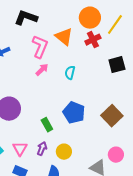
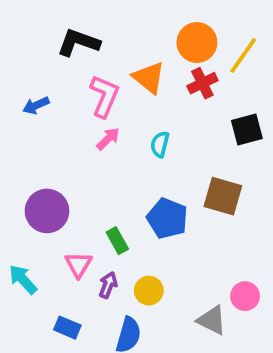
brown square: (112, 116) -> (223, 196), moved, turned -30
pink triangle: (20, 149) -> (78, 265), moved

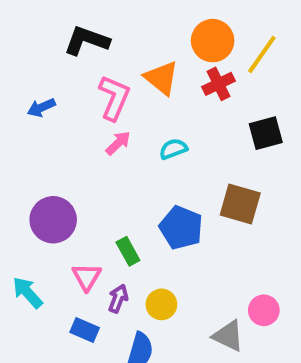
cyan semicircle: (160, 144) -> (173, 149), turned 55
blue rectangle: (67, 328) -> (85, 330), moved

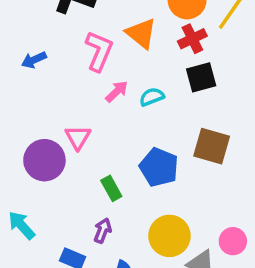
black square: (266, 133) -> (201, 77), moved
pink arrow: (118, 143) -> (117, 92), moved
pink triangle: (87, 277) -> (78, 137), moved
yellow circle: (161, 304) -> (169, 236), moved, size x1.5

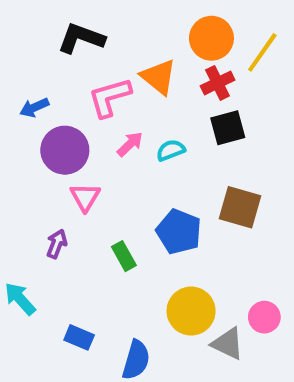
pink L-shape: (99, 51) -> (110, 97), turned -129
purple circle: (44, 160) -> (65, 150), moved
purple arrow: (103, 231) -> (57, 244), moved

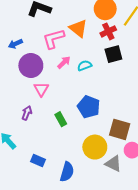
brown square: (240, 207) -> (120, 129), moved

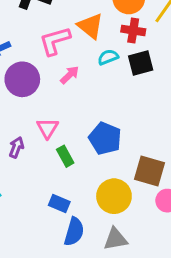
red cross: (108, 31) -> (133, 30), turned 35
cyan semicircle: (85, 66) -> (108, 57), moved
pink triangle: (41, 89) -> (47, 128), moved
blue rectangle: (38, 160) -> (59, 204), moved
gray triangle: (113, 164) -> (115, 239), moved, turned -36

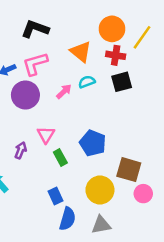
pink L-shape: (55, 41) -> (35, 64), moved
cyan semicircle: (108, 57) -> (87, 82), moved
blue rectangle: (59, 204) -> (55, 196), turned 42

